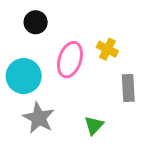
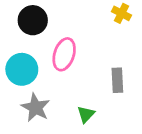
black circle: (36, 22) -> (33, 20), size x1.4
yellow cross: (107, 49) -> (121, 13), moved

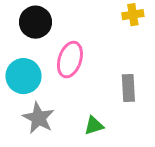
yellow cross: (121, 13) -> (133, 15), turned -36
green triangle: (86, 114) -> (94, 125), turned 30

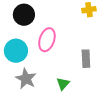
green triangle: (94, 125) -> (63, 84), turned -32

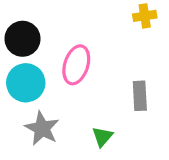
black circle: (24, 15) -> (22, 39), moved

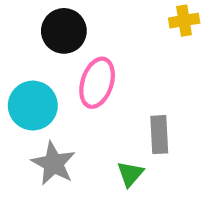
black circle: (22, 39) -> (64, 31), moved
gray rectangle: (140, 96) -> (159, 135), moved

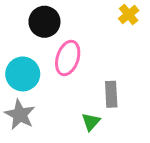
yellow cross: (184, 21) -> (129, 14), turned -30
gray star: (54, 164) -> (20, 115), moved

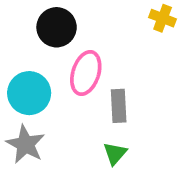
yellow cross: (129, 14) -> (163, 18), turned -30
gray rectangle: (111, 94) -> (119, 106), moved

